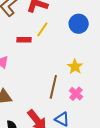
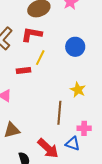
pink cross: (76, 94) -> (84, 128), moved, turned -32

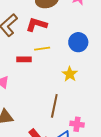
yellow line: (40, 58) -> (42, 49), turned 49
yellow star: (78, 90) -> (70, 74), moved

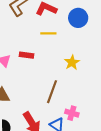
blue circle: (78, 42) -> (78, 18), moved
red rectangle: (24, 59) -> (27, 55), moved

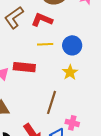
blue circle: (78, 18) -> (72, 45), moved
red rectangle: (27, 55) -> (24, 67), size x1.5

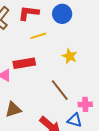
blue circle: (72, 45) -> (62, 14), moved
brown line: (51, 102) -> (60, 90), turned -40

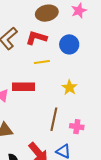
brown line: (60, 90) -> (54, 119), turned 40
pink cross: (85, 104) -> (77, 127), moved

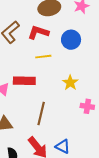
brown line: (54, 119) -> (41, 114), moved
pink cross: (77, 127) -> (87, 106), moved

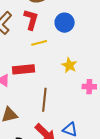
red L-shape: (38, 32) -> (31, 20), turned 95

